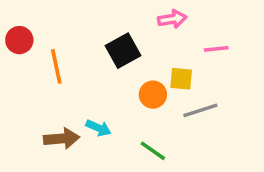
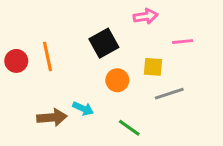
red circle: (19, 40) -> (16, 61), moved
orange circle: (153, 95) -> (117, 80), moved

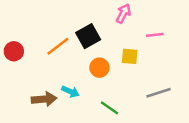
pink arrow: (146, 16) -> (123, 14), turned -54
orange line: (47, 56) -> (58, 46), moved, turned 65
gray line: (169, 94) -> (159, 93), moved

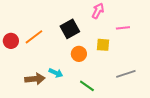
orange line: (58, 46) -> (34, 37), moved

